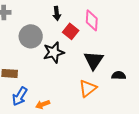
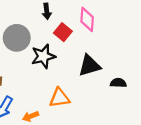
black triangle: (94, 60) -> (89, 66), turned 40
orange triangle: (88, 88) -> (59, 98), moved, turned 30

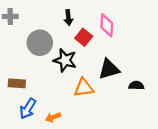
black star: (43, 56) -> (65, 60), turned 30
orange triangle: (59, 98) -> (84, 88), moved

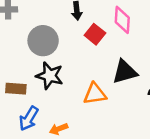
black star: (65, 60) -> (50, 76), moved

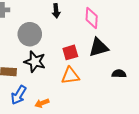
red square: (95, 34) -> (70, 52), moved, turned 35
black triangle: (125, 72) -> (99, 47), moved

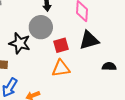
gray circle: (30, 34) -> (41, 27), moved
black star: (35, 62) -> (20, 43), moved

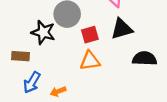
black semicircle: (109, 66) -> (144, 58), size x1.5

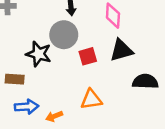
orange triangle: (90, 61) -> (91, 99), moved
blue arrow: (32, 82) -> (27, 107), turned -125

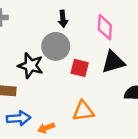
red square: (88, 56) -> (80, 68), turned 30

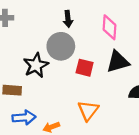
black star: (31, 66) -> (36, 65), turned 30
orange triangle: (83, 111) -> (88, 110), turned -45

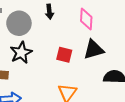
gray circle: (61, 46) -> (19, 23), moved

